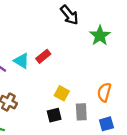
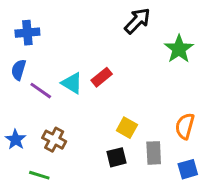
black arrow: (69, 15) -> (137, 21), turned -96

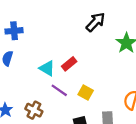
purple line: (41, 91) -> (59, 90), moved
yellow square: (127, 128) -> (86, 93), moved

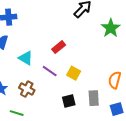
cyan triangle: (47, 68) -> (26, 58), moved

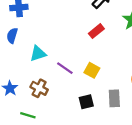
red rectangle: (59, 47) -> (96, 31), moved
cyan triangle: (26, 58) -> (38, 54), turned -49

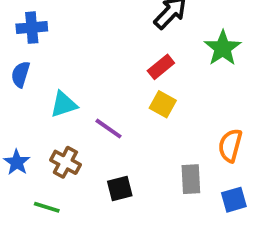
yellow square: (92, 70) -> (163, 104), moved
black square: (86, 102) -> (120, 188), moved

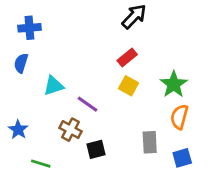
green star: (223, 48) -> (174, 84), moved
brown cross: (65, 162) -> (70, 130), moved

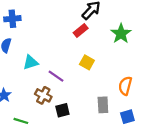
red rectangle: (127, 57) -> (81, 30), moved
green star: (174, 84) -> (121, 34), moved

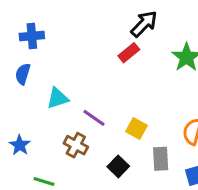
yellow square: (87, 62) -> (136, 128), moved
black square: (62, 110) -> (118, 166), moved, turned -32

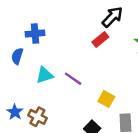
blue cross: (32, 36) -> (35, 34), moved
purple line: (94, 118) -> (73, 79), moved
brown cross: (76, 145) -> (37, 117), moved

